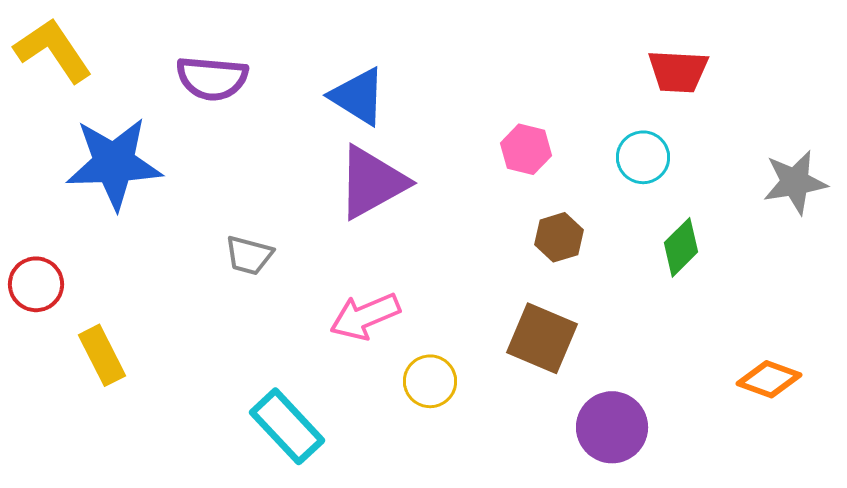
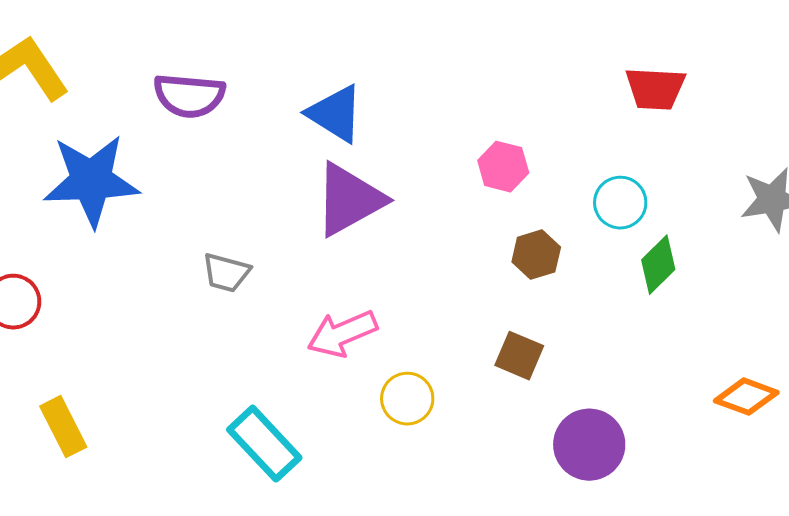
cyan circle: (643, 157) -> (620, 203), moved
brown square: (542, 338) -> (519, 356), size x0.7
yellow rectangle: (102, 355) -> (63, 427), moved

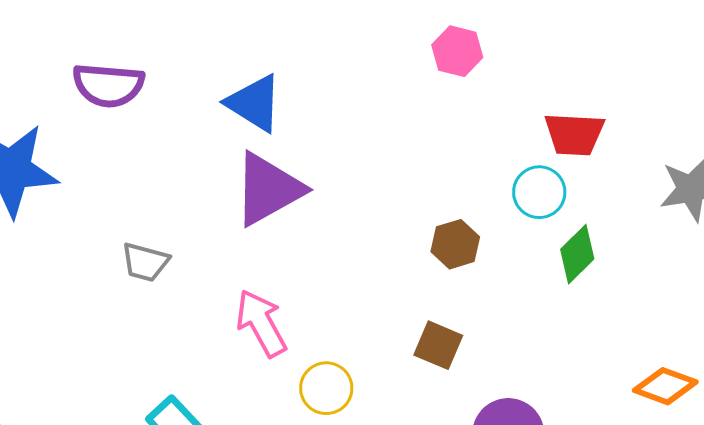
red trapezoid: (655, 89) -> (574, 134), moved
pink hexagon: (503, 167) -> (457, 51), moved
pink arrow: (342, 334) -> (261, 323), turned 84

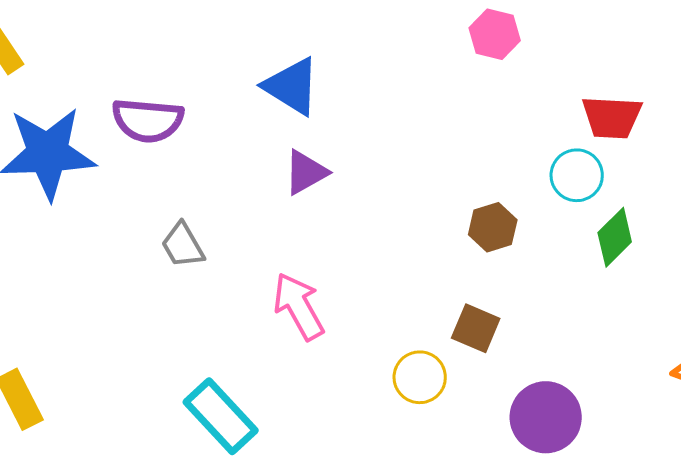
purple semicircle: (108, 85) -> (148, 120), moved
purple triangle: (268, 189) -> (306, 172), size x0.6
gray trapezoid: (145, 262) -> (183, 245), turned 45
yellow circle: (326, 388) -> (420, 377), moved

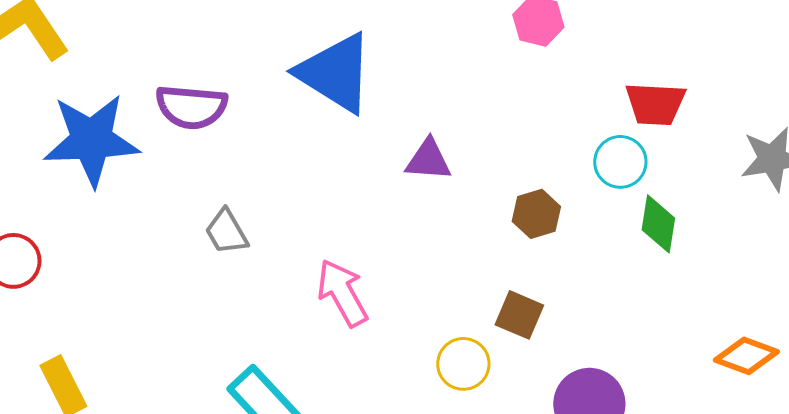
blue triangle: (292, 86) -> (335, 73), size x1.4
purple triangle: (306, 172) -> (428, 160), moved, turned 33
green diamond: (615, 237) -> (658, 224), turned -36

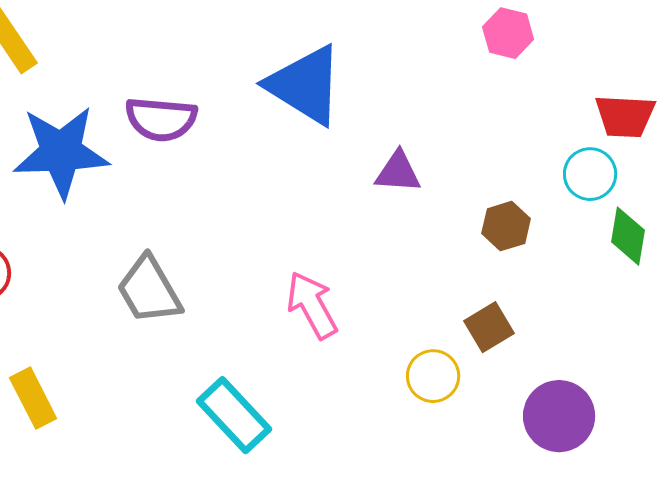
gray trapezoid: (226, 232) -> (149, 290), moved, size x1.5
brown square: (519, 315) -> (489, 327), turned 36

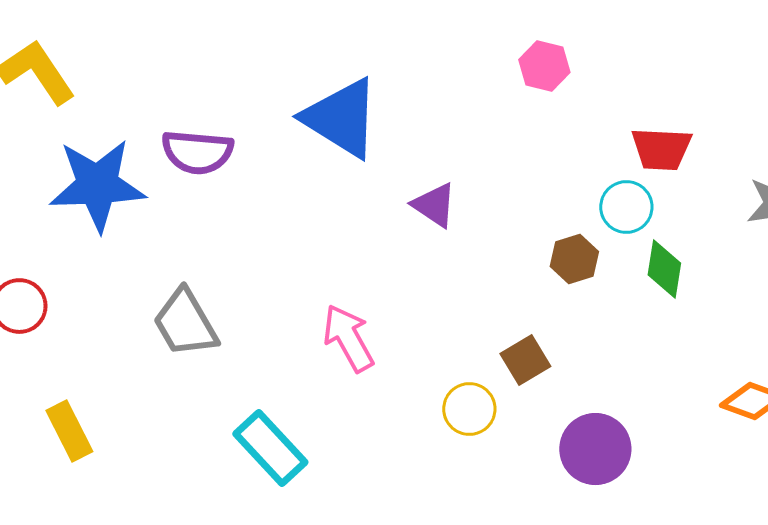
purple triangle: (398, 172) -> (434, 205), turned 30
brown hexagon: (506, 226) -> (574, 259), moved

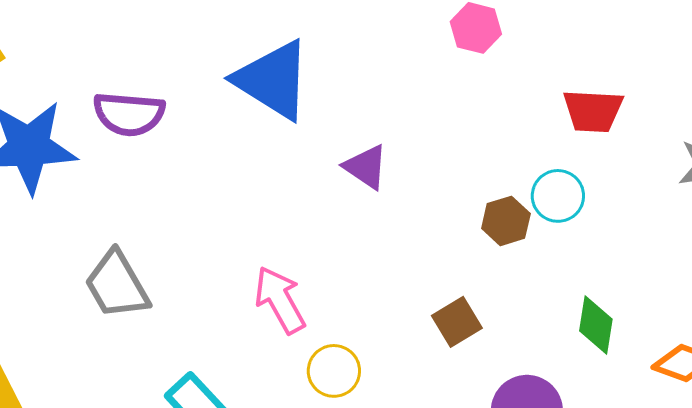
cyan circle: (626, 207) -> (558, 196), moved
green diamond: (664, 269) -> (596, 325), moved
yellow circle: (469, 409) -> (334, 371), moved

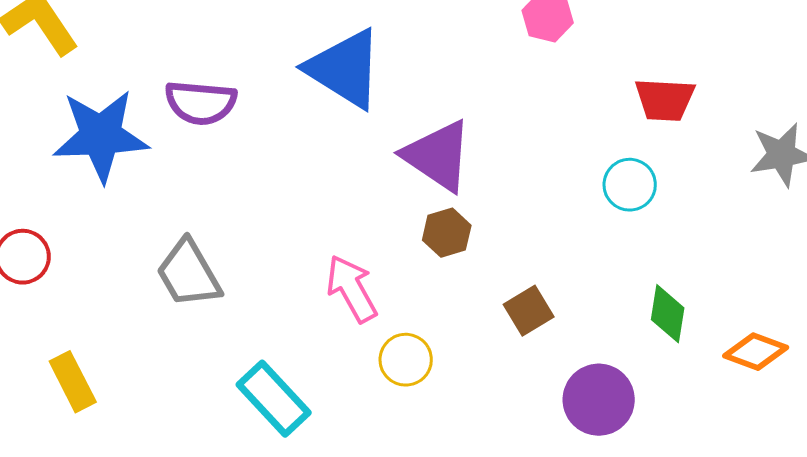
purple triangle: (366, 167) -> (438, 156), size x1.6
brown hexagon: (506, 221) -> (447, 233), moved

